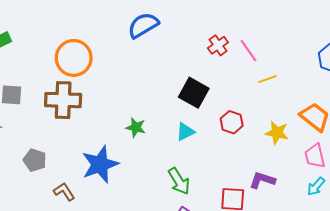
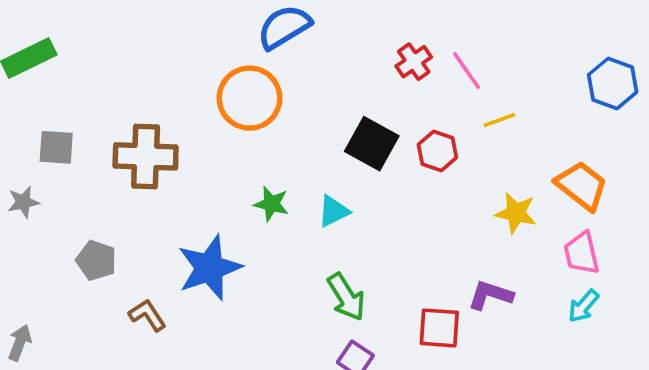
orange circle: (74, 58) -> (250, 98), moved
red hexagon: (232, 122) -> (437, 151), moved
cyan triangle: (185, 132) -> (333, 211), moved

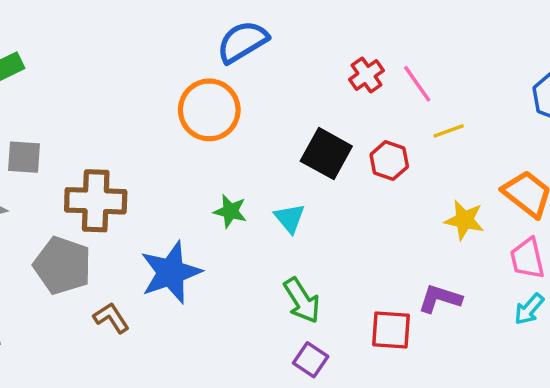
brown cross: (146, 156) -> (96, 201), moved
cyan triangle: (333, 211) -> (290, 218), turned -44
gray pentagon: (96, 260) -> (62, 265), size x1.5

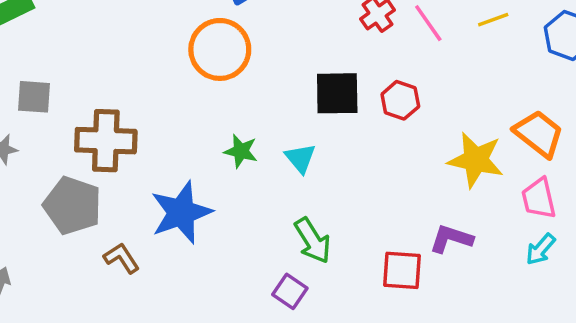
yellow line: (449, 131) -> (493, 20), moved
black square: (326, 154) -> (337, 93), turned -30
yellow star: (464, 220) -> (476, 160), size x1.4
purple square: (311, 360) -> (290, 291), moved

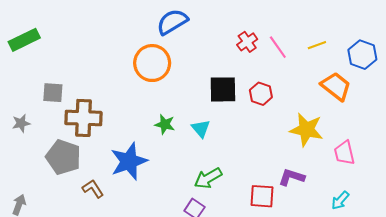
gray square: (34, 97) -> (53, 93), moved
orange trapezoid: (539, 134) -> (336, 86), moved
green arrow: (313, 241) -> (208, 178), turned 92
cyan arrow: (541, 249) -> (340, 200), moved

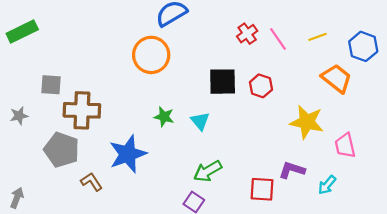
cyan arrow: (340, 200) -> (327, 185), moved

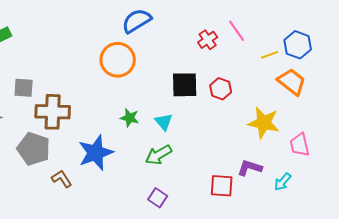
yellow line: (317, 37) -> (270, 55), moved
pink line: (278, 39) -> (237, 31), moved
blue hexagon: (363, 46) -> (298, 45), moved
green arrow: (208, 171) -> (159, 155), moved

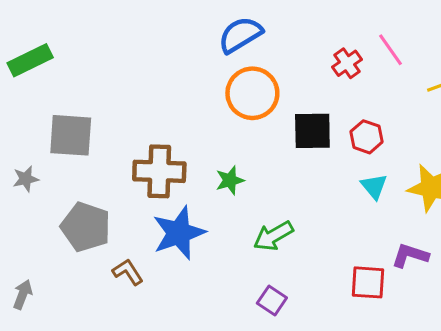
orange circle: (118, 60) -> (252, 93), moved
gray square: (24, 88) -> (71, 135), size x1.5
brown cross: (53, 112) -> (159, 171), moved
green star: (130, 118) -> (230, 180), turned -30
cyan triangle: (164, 122) -> (374, 186), moved

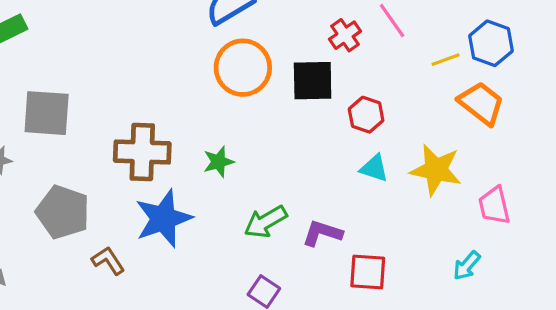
black square: (312, 131) -> (313, 81), moved
cyan triangle: (374, 186) -> (374, 168), turned -32
purple L-shape: (410, 255) -> (322, 233), moved

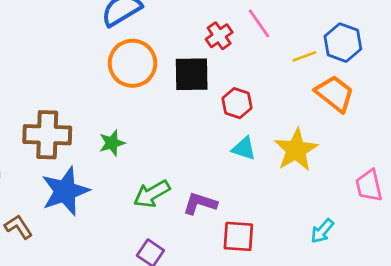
yellow star: (436, 170) -> (296, 150), turned 30
pink trapezoid: (494, 206) -> (369, 186), moved

